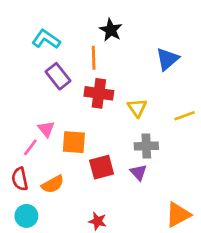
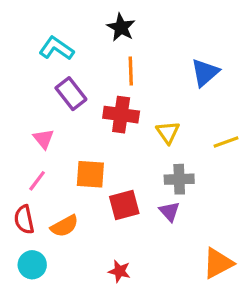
black star: (111, 30) -> (121, 27), moved
orange line: (94, 58) -> (131, 71), moved
pink triangle: (46, 129) -> (44, 139), moved

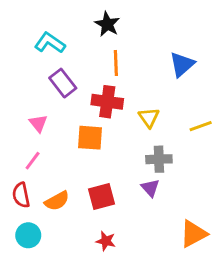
orange square: (90, 174) -> (90, 138), moved
red square: (124, 205) -> (102, 197), moved

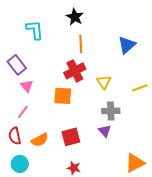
cyan L-shape: (50, 43) -> (35, 30), turned 50
purple rectangle: (63, 83) -> (17, 65), moved
red cross: (107, 102) -> (75, 71), turned -35

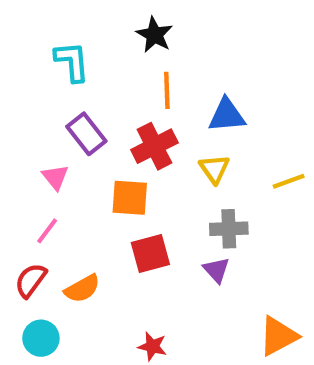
blue triangle: (127, 45) -> (227, 115), moved, turned 36
purple rectangle: (17, 65) -> (86, 134), moved
red semicircle: (15, 136) -> (31, 280), turned 48
red square: (71, 137) -> (150, 254), moved

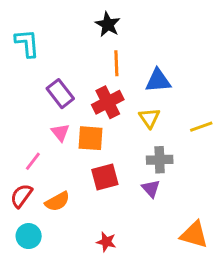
cyan L-shape: (72, 62) -> (27, 43), moved
pink triangle: (55, 177) -> (60, 132), moved
orange triangle: (278, 336) -> (194, 235), turned 44

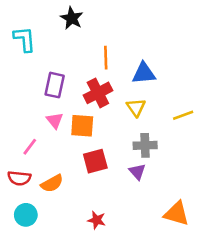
black star: (108, 24) -> (72, 18), moved
purple rectangle: (60, 94) -> (55, 85), turned 50
red semicircle: (21, 196) -> (19, 178), turned -120

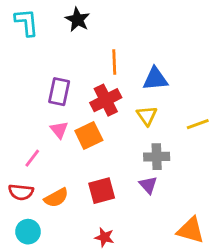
cyan L-shape: (24, 39) -> (27, 22), moved
orange square: (82, 126) -> (89, 135), turned -30
red square: (95, 161) -> (102, 191), moved

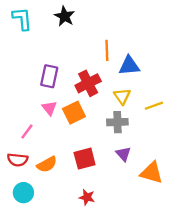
orange line: (114, 62) -> (107, 50), moved
yellow line: (198, 124) -> (154, 106), moved
gray cross: (157, 157) -> (117, 122), moved
orange triangle: (191, 230) -> (152, 173), moved

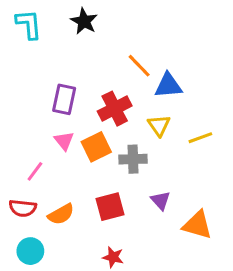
orange line: (107, 50) -> (139, 66), turned -42
gray cross: (117, 122) -> (133, 159), moved

